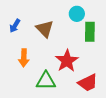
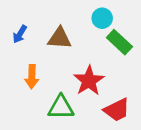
brown triangle: (45, 29) -> (60, 38), turned -42
green rectangle: (90, 32) -> (119, 42), turned -48

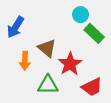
blue arrow: (20, 34) -> (15, 27), size x1.5
brown triangle: (60, 38) -> (47, 48), moved, turned 36

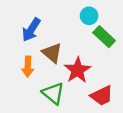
blue arrow: (15, 27) -> (31, 30), moved
green triangle: (48, 85) -> (53, 93), turned 40

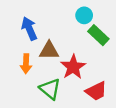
blue arrow: (31, 30) -> (29, 29), turned 125
brown triangle: (52, 53) -> (49, 50), turned -40

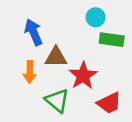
green rectangle: (98, 35) -> (112, 40), turned -35

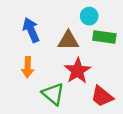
brown triangle: (56, 57) -> (68, 40), moved
red trapezoid: (109, 103) -> (102, 96), turned 65

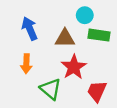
red trapezoid: (102, 96) -> (97, 91), turned 75

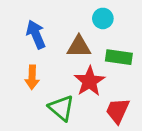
green rectangle: (99, 35) -> (119, 57), moved

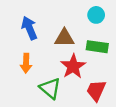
cyan circle: (103, 18) -> (96, 15), moved

